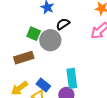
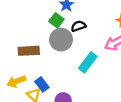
green square: (34, 34) -> (56, 20), moved
cyan rectangle: (72, 78) -> (88, 62), moved, turned 30

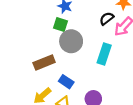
black semicircle: (78, 26) -> (107, 19), moved
blue rectangle: (42, 84) -> (66, 82), moved

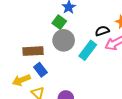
cyan rectangle: (104, 54) -> (88, 50), moved
blue rectangle: (66, 82) -> (40, 70), moved

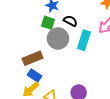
black semicircle: (102, 31) -> (70, 21), moved, turned 64
blue rectangle: (40, 70) -> (34, 75), moved

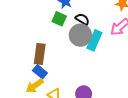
gray circle: (58, 38) -> (80, 35), moved
brown rectangle: (33, 58) -> (40, 54), turned -66

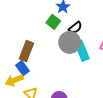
black semicircle: (82, 19) -> (75, 28), turned 96
cyan rectangle: (94, 40) -> (82, 51), turned -60

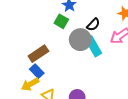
black semicircle: (75, 28) -> (93, 25), moved
brown rectangle: (26, 51) -> (38, 54), turned 42

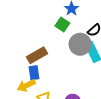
blue rectangle: (37, 71) -> (34, 73), turned 32

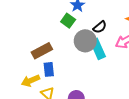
blue rectangle: (34, 73) -> (49, 69), moved

